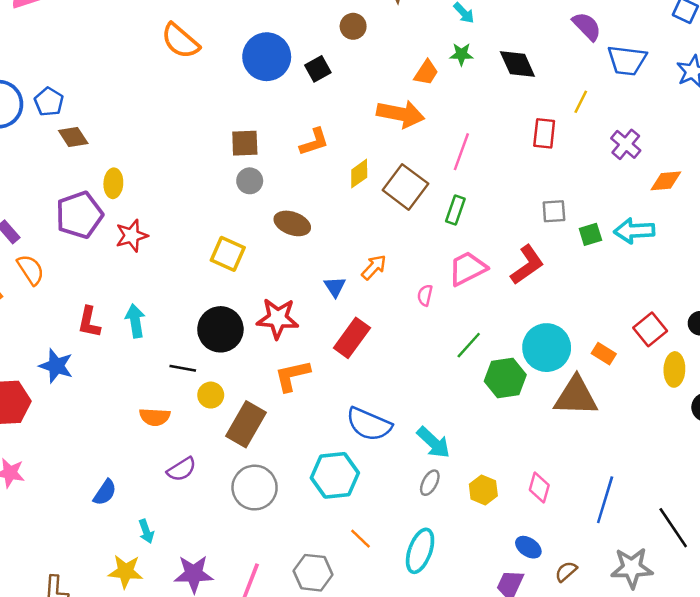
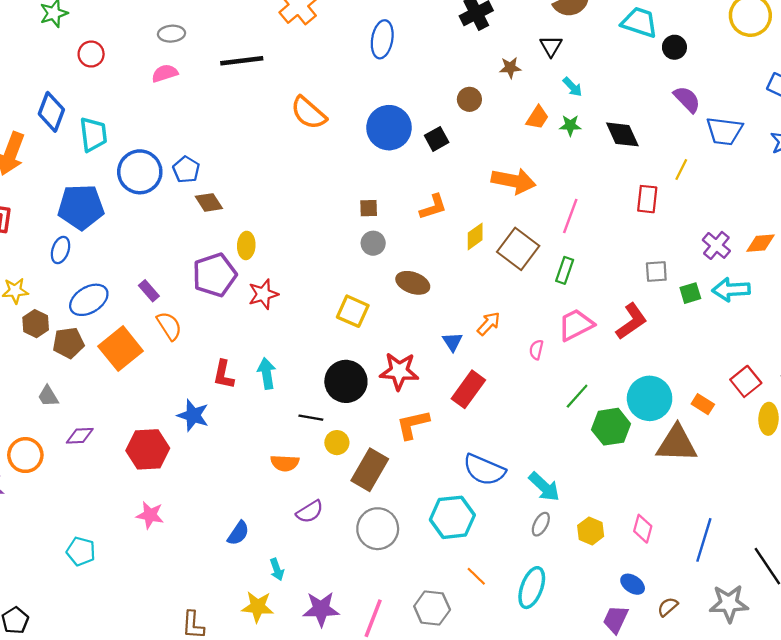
orange trapezoid: (426, 73) -> (537, 117), moved
brown square: (245, 143) -> (369, 208), size x0.7
purple cross: (626, 144) -> (716, 245), moved

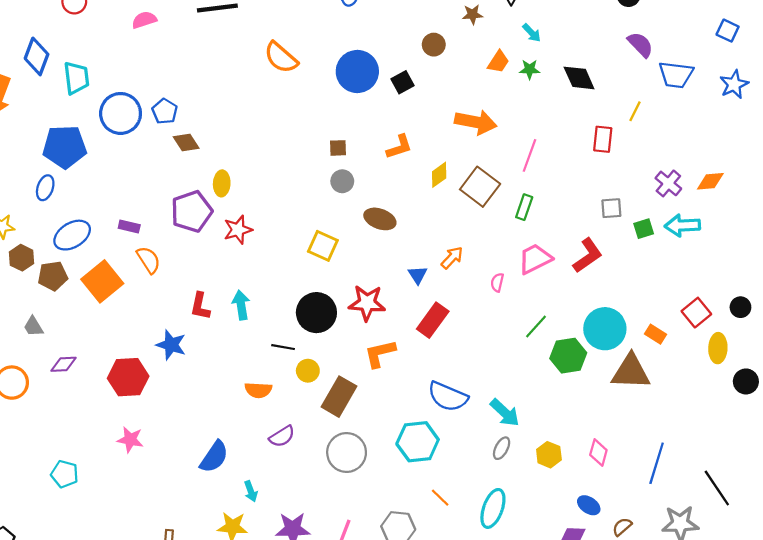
purple rectangle: (149, 291) -> (129, 226), turned -36
blue semicircle: (238, 533) -> (214, 457), size x1.4

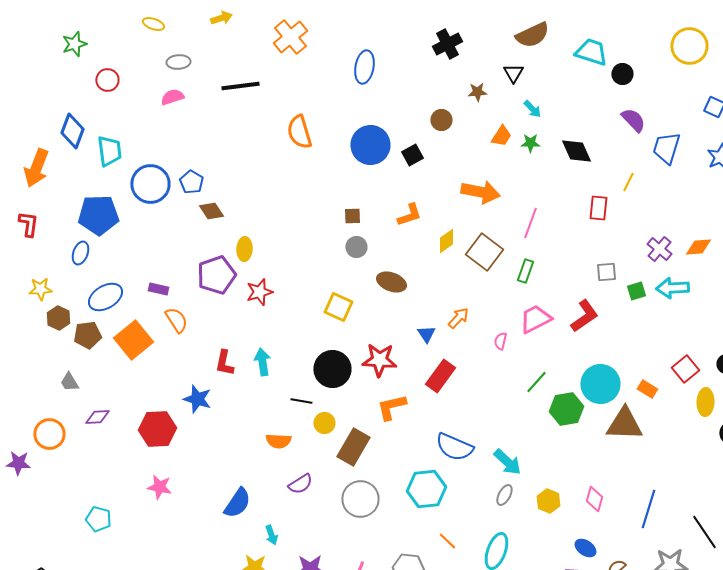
orange semicircle: (281, 57) -> (299, 132), turned 32
blue trapezoid: (676, 75) -> (666, 148), turned 100

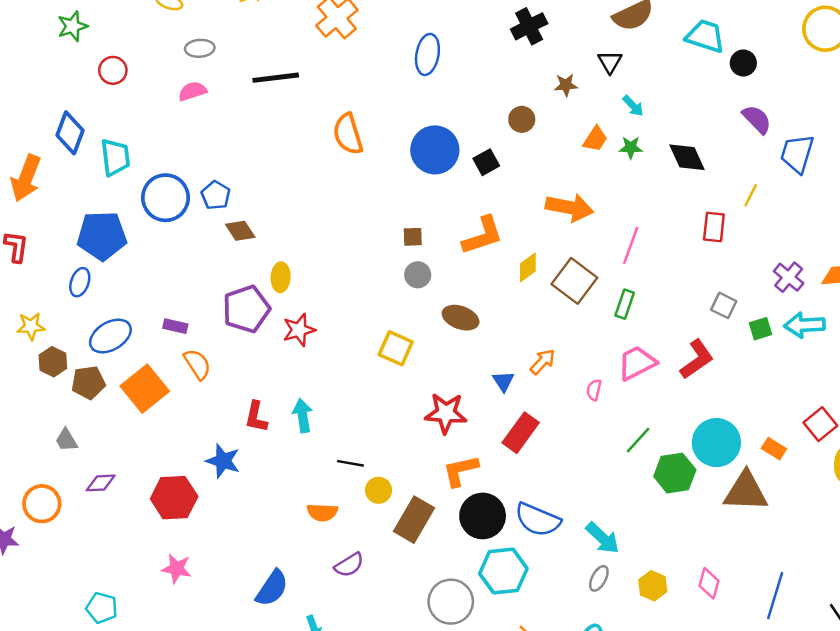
orange L-shape: (409, 215) -> (483, 236), size x1.4
gray square: (606, 272) -> (724, 305), turned 30
black circle: (332, 369) -> (483, 516), moved
gray circle: (360, 499) -> (451, 602), moved

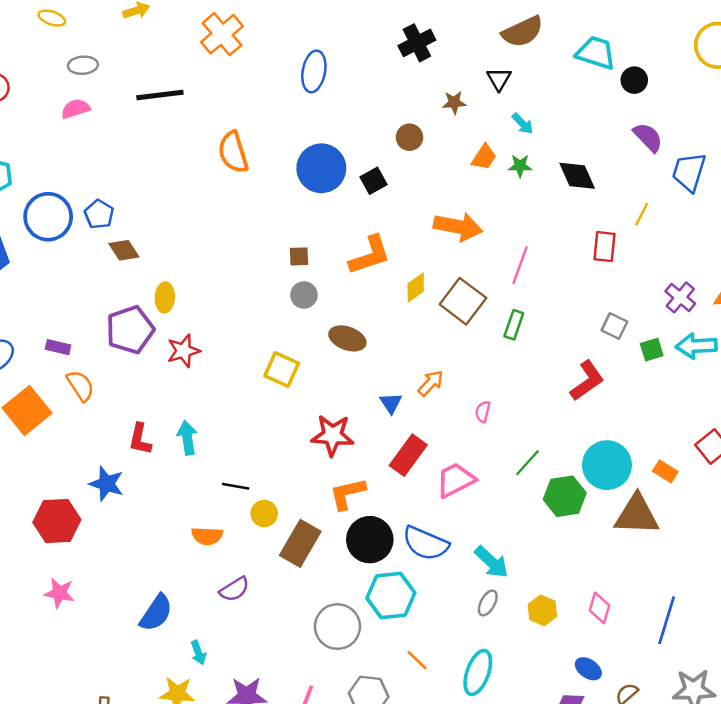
pink trapezoid: (637, 363) -> (455, 480), moved

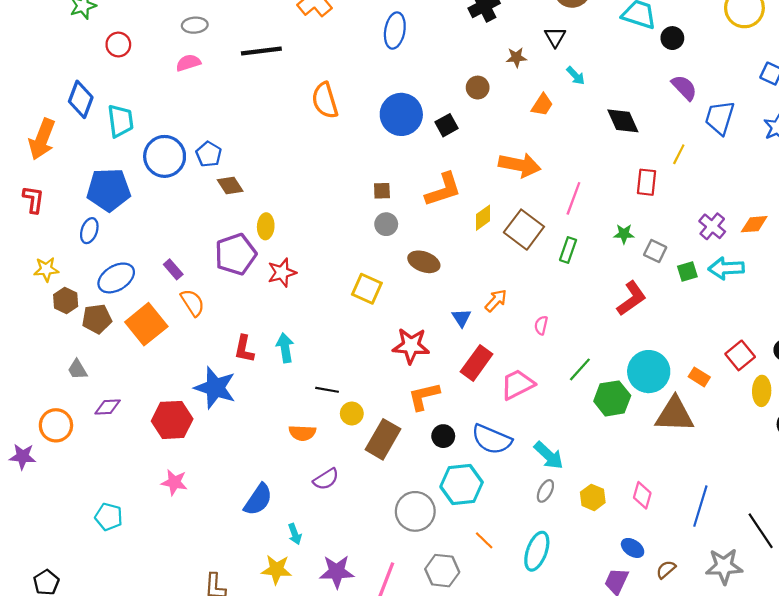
green star: (520, 166) -> (624, 234), moved
purple rectangle: (58, 347) -> (173, 269), turned 36
blue star: (106, 484) -> (215, 388), size x1.4
black circle: (370, 540) -> (443, 436), size x0.6

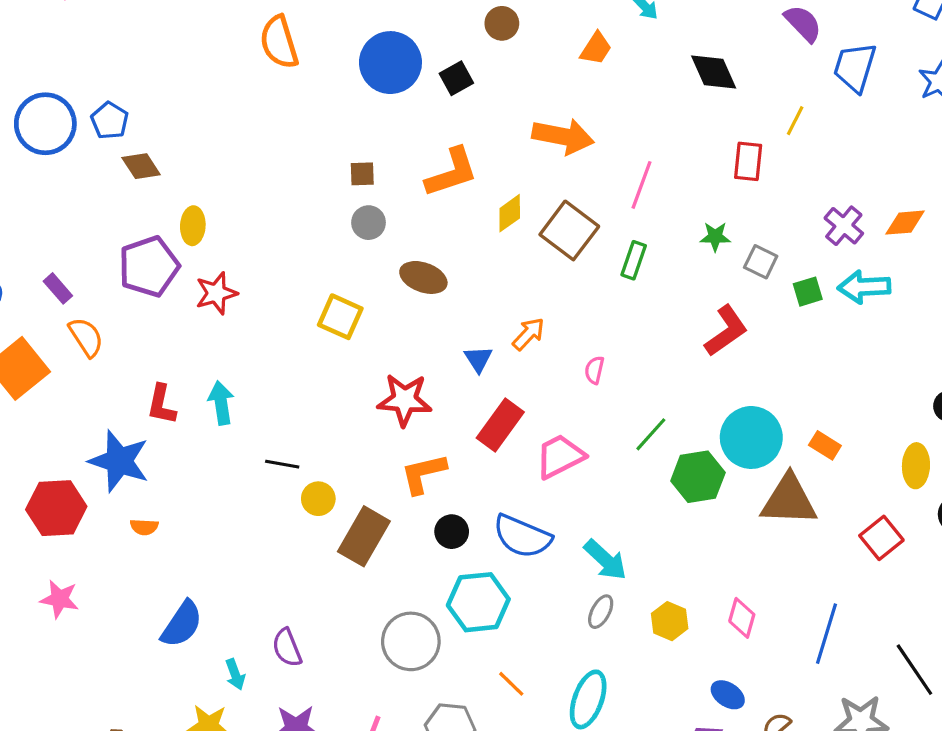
red square: (740, 355) -> (881, 538), moved
orange semicircle: (302, 433) -> (144, 527), moved, size x0.7
purple semicircle: (326, 479) -> (287, 648), moved, turned 100

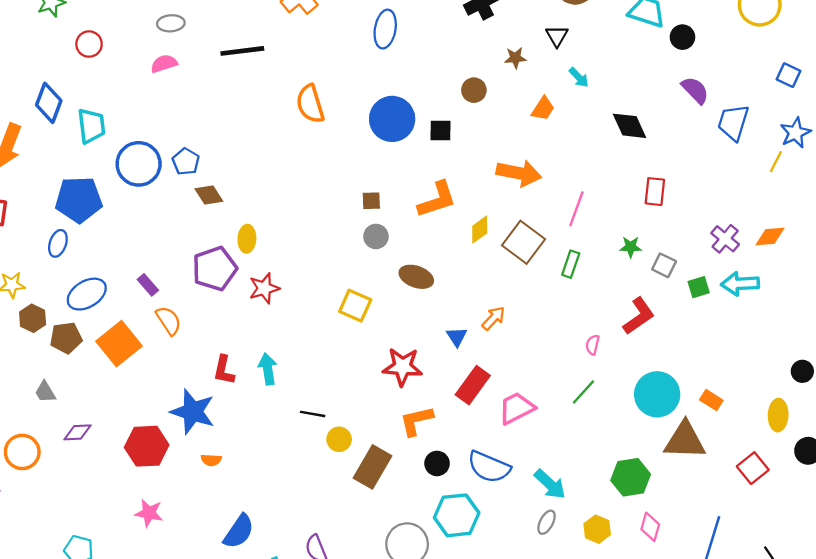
black square: (456, 78) -> (440, 130), turned 30
yellow line: (795, 121) -> (776, 162), moved
pink semicircle: (594, 370) -> (593, 345), moved
green hexagon: (698, 477) -> (631, 477), moved

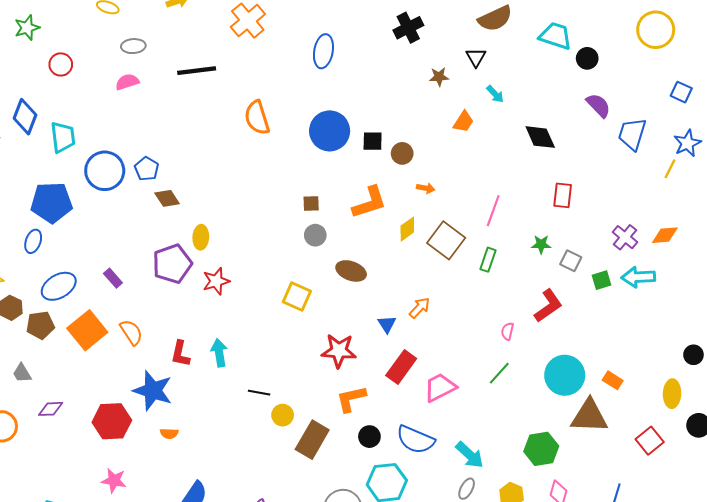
brown circle: (474, 90) -> (402, 153), moved
orange arrow: (519, 173) -> (426, 188), moved, size x0.5
orange semicircle: (169, 321) -> (131, 332), moved

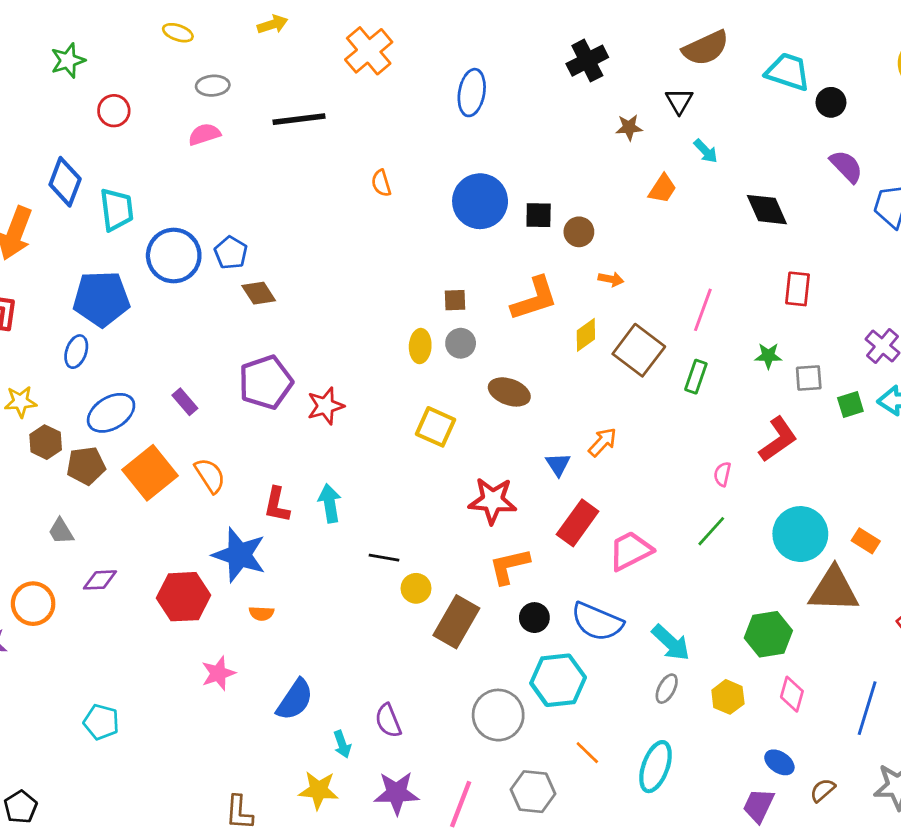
orange semicircle: (257, 118) -> (381, 183), size x0.6
yellow ellipse: (201, 237) -> (420, 346), moved
gray square: (571, 261) -> (809, 378), turned -30
pink star: (114, 481) -> (218, 673), moved, turned -30

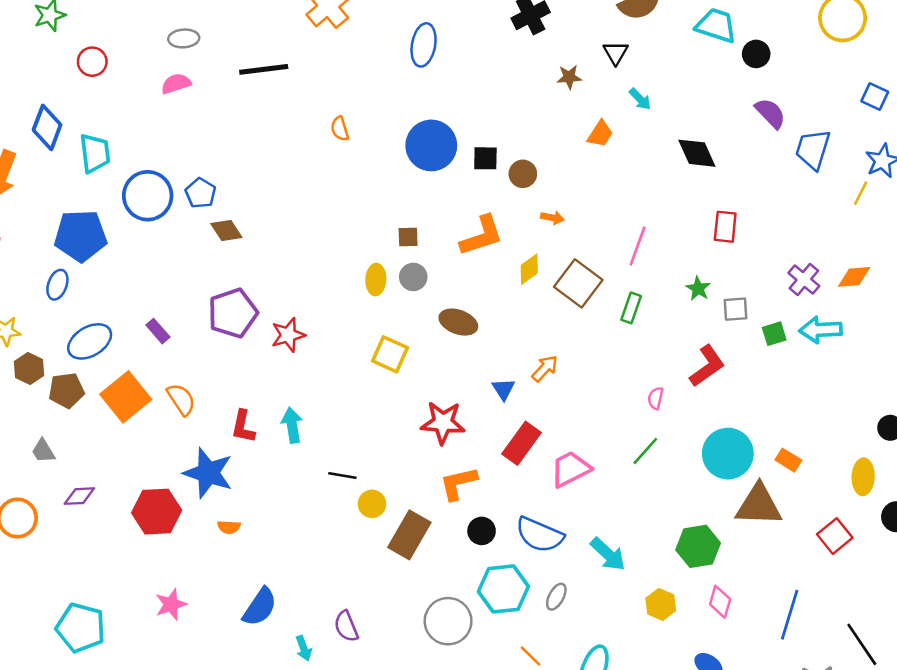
green star: (768, 356) -> (698, 289), turned 30
pink star: (218, 673) -> (171, 604), moved
gray ellipse: (667, 689) -> (556, 597), moved
cyan pentagon: (101, 722) -> (81, 628), size x1.5

